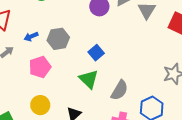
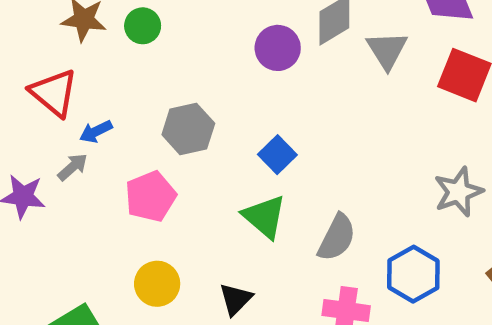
blue arrow: (31, 37) -> (96, 132), moved

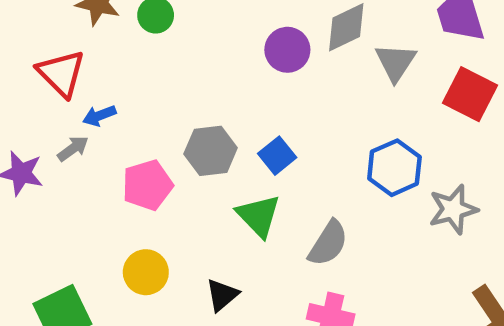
gray hexagon: (188, 129) -> (211, 151), moved
blue hexagon: (413, 274) -> (394, 168), moved

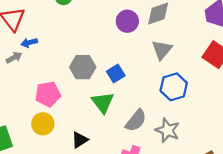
gray triangle: (396, 62) -> (162, 50), moved
pink pentagon: (147, 185) -> (48, 94), moved
gray star: (453, 209) -> (167, 130), moved, turned 30

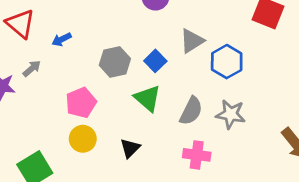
blue arrow: (29, 43) -> (62, 39), moved
gray triangle: (162, 50) -> (192, 41), moved, turned 30

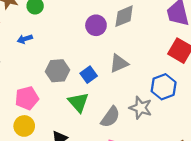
blue arrow: (62, 39) -> (25, 39), moved
blue hexagon: (227, 62) -> (164, 87), moved
gray star: (231, 114) -> (141, 108), moved

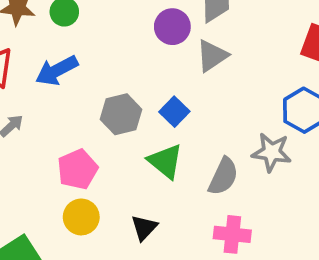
blue arrow: (25, 39) -> (57, 71), size x1.6
gray triangle: (119, 63) -> (212, 56), moved

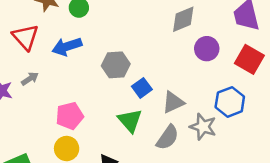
purple circle: (172, 27) -> (207, 49), moved
gray triangle: (212, 56) -> (173, 102), moved
gray hexagon: (121, 114) -> (116, 65), moved

